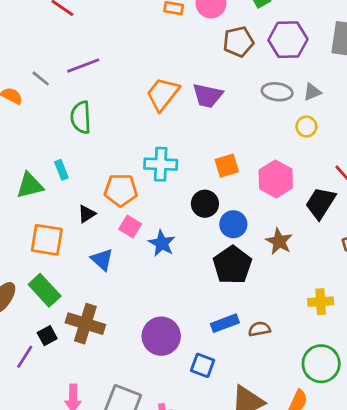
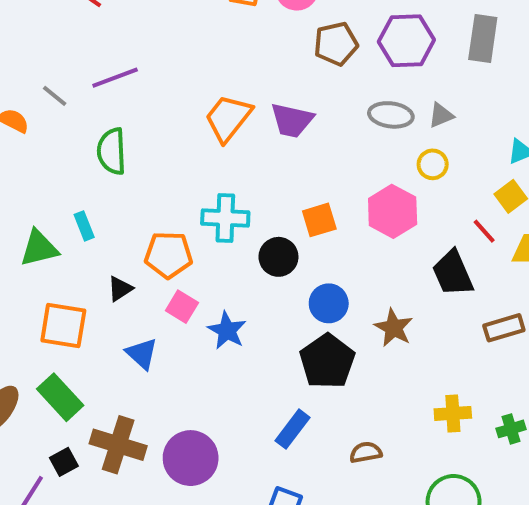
pink hexagon: (276, 179) -> (393, 211), moved
black trapezoid: (321, 203) -> (453, 273), turned -56
black circle: (205, 204) -> (278, 257), moved
blue rectangle: (225, 323) -> (293, 429), moved, turned -32
purple circle: (161, 336) -> (191, 458), moved

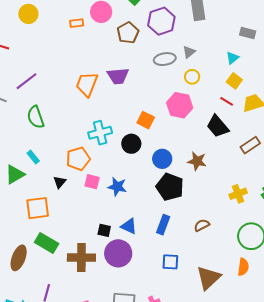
orange square: (319, 220) -> (146, 120), turned -30
blue triangle: (142, 354) -> (129, 226), moved
black square: (64, 462) -> (104, 230), moved, turned -32

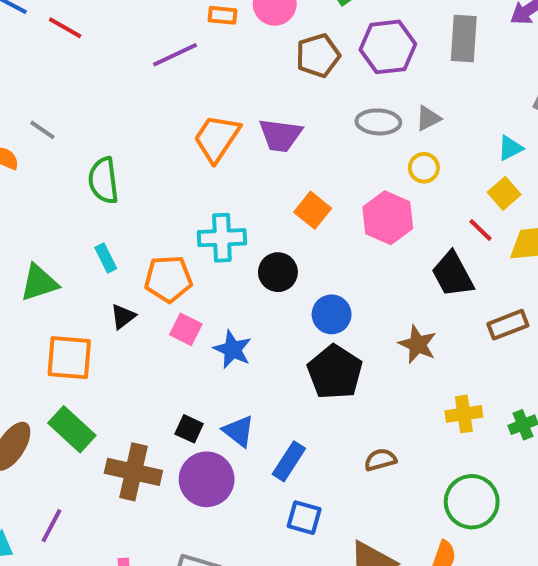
purple line: (27, 81) -> (175, 55), moved
orange square: (146, 120) -> (313, 210), moved
cyan rectangle: (33, 157) -> (106, 258), moved
brown star: (197, 161) -> (418, 344), moved
blue rectangle: (163, 225) -> (289, 461), moved

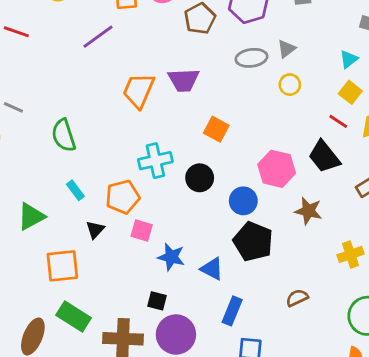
pink hexagon: (388, 218) -> (277, 169), moved
blue star: (233, 349) -> (171, 257), moved
blue triangle: (239, 431) -> (212, 269), moved

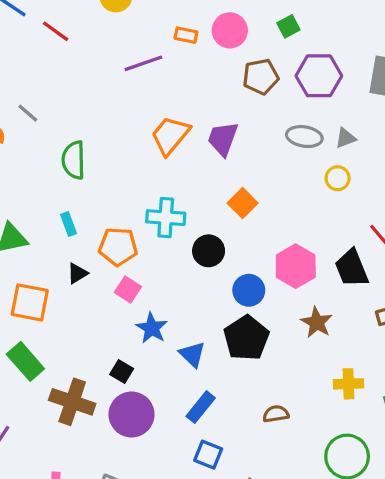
purple trapezoid: (184, 80) -> (223, 139), turned 96

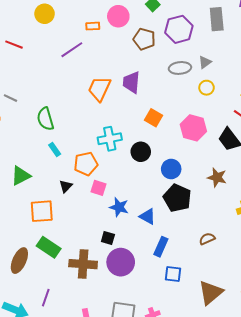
brown pentagon: (261, 77) -> (144, 39), turned -30
cyan rectangle: (69, 224) -> (55, 150), moved
pink hexagon: (296, 266) -> (193, 128), moved

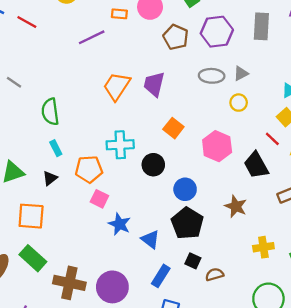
black triangle: (66, 186) -> (50, 178), moved
black square: (108, 238) -> (193, 261), moved

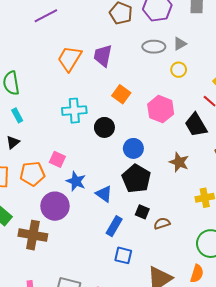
orange pentagon: (89, 169) -> (32, 174), moved
purple circle: (112, 287) -> (55, 206), moved

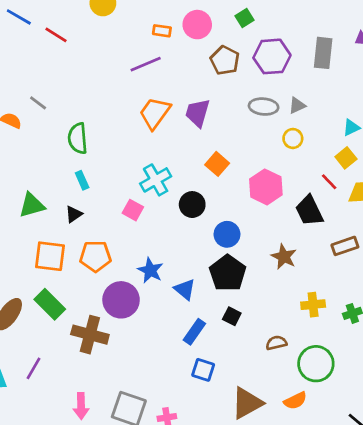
purple line: (46, 16) -> (146, 64), moved
cyan cross: (74, 111) -> (156, 180), turned -30
pink square: (57, 159) -> (133, 210), moved
brown semicircle: (162, 223) -> (276, 343), moved
orange semicircle: (197, 274) -> (295, 401), turned 42

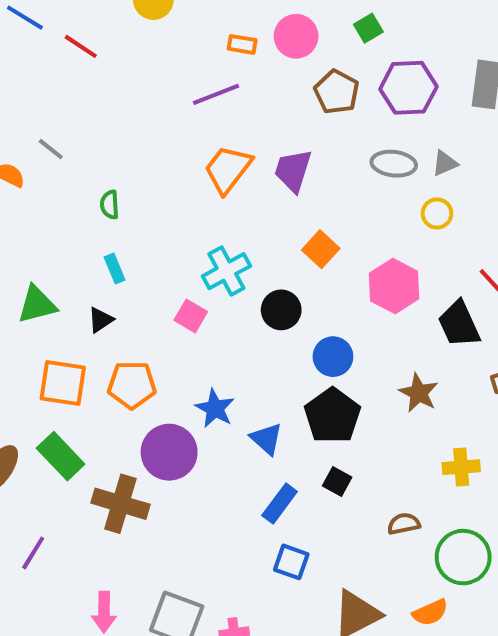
green semicircle: (78, 138) -> (110, 205), size x0.6

